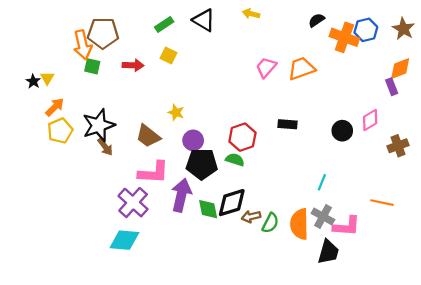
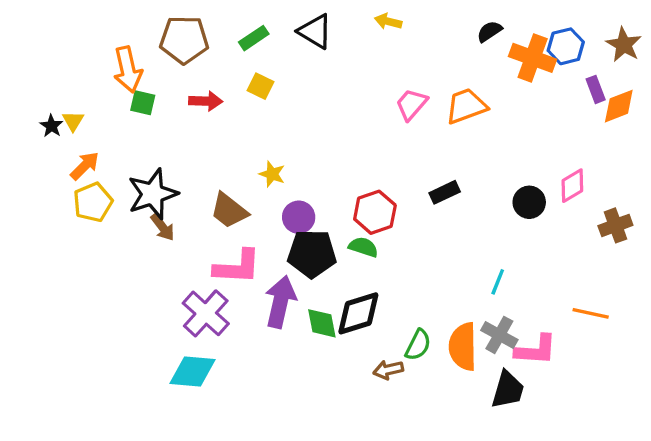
brown pentagon: (103, 33) -> (184, 40), moved
purple rectangle: (392, 87) -> (596, 89), moved
black rectangle: (288, 124) -> (445, 192), turned -30
brown arrow: (251, 217) -> (388, 370), moved

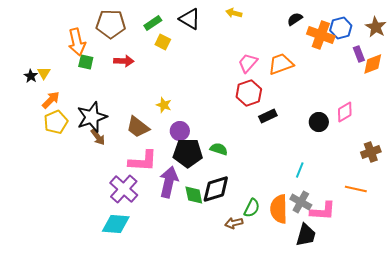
yellow square: (260, 86) -> (163, 42), moved
red hexagon: (375, 212) -> (249, 93), moved
brown cross: (615, 225) -> (371, 152), moved

